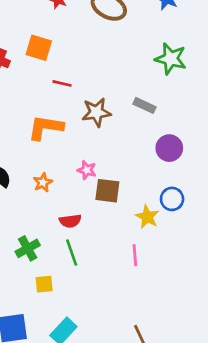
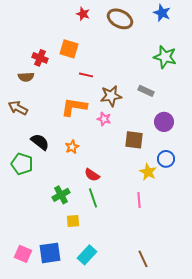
pink star: (87, 170) -> (104, 119), moved
brown square: (107, 191) -> (134, 140), moved
red semicircle: (70, 221) -> (92, 175), turned 42

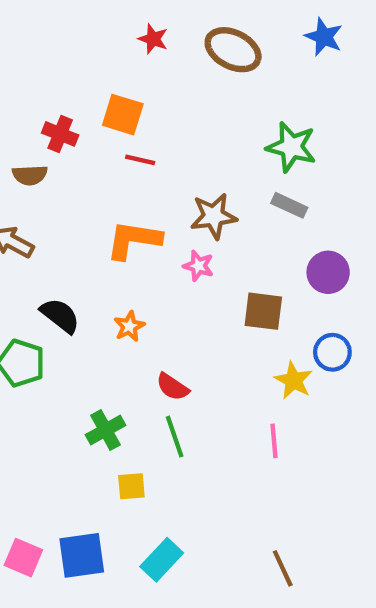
green star: (165, 57) -> (291, 147), moved
red line: (86, 75) -> (140, 160), moved

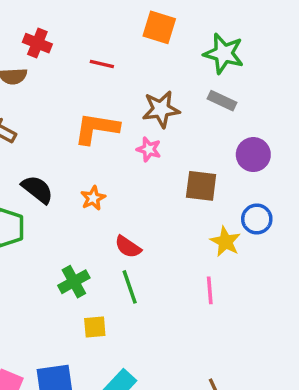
orange square: (123, 115) -> (159, 27), moved

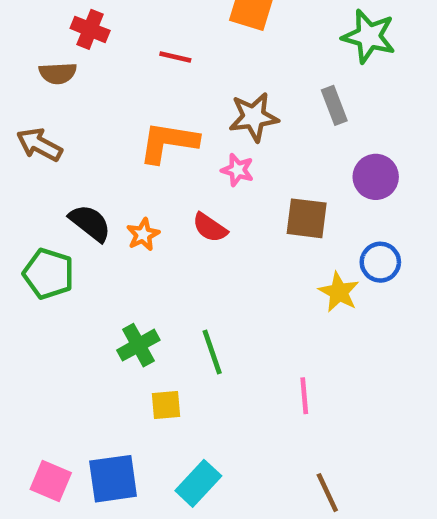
green star: (224, 54) -> (369, 36), moved
gray rectangle: (222, 101) -> (334, 105), turned 44
orange star: (93, 198) -> (143, 234), moved
red semicircle: (128, 247) -> (210, 228), moved
pink line: (210, 290) -> (304, 396), moved

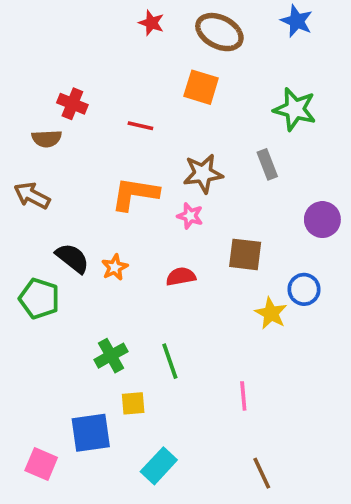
purple circle: (376, 177) -> (322, 220), moved
red semicircle: (210, 228) -> (181, 277), moved, turned 136
blue square: (113, 479) -> (91, 433), moved

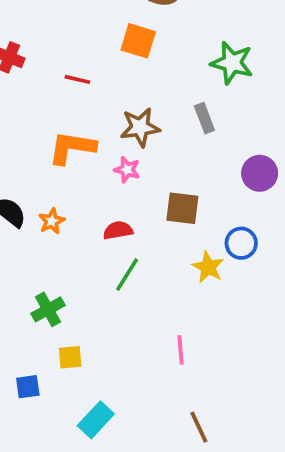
green line: (170, 361) -> (127, 274), moved, turned 51
blue square: (91, 433) -> (28, 387), size x0.6

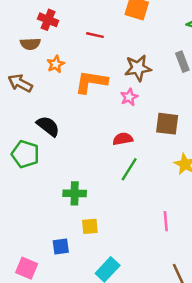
pink star: (127, 170) -> (129, 97), turned 30
orange star: (52, 221) -> (56, 64), moved
green cross: (48, 309) -> (75, 193), turned 30

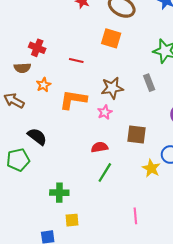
green pentagon: (25, 154) -> (18, 160), turned -30

